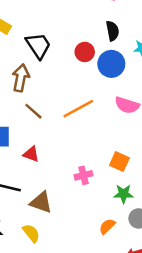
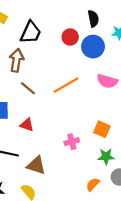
black trapezoid: (38, 45) -> (31, 32), turned 60

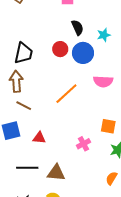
brown line: (28, 88) -> (24, 106), moved

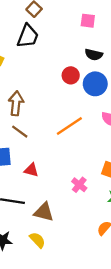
black semicircle: (77, 27) -> (94, 55), turned 119
black trapezoid: (23, 53) -> (28, 36), moved
pink cross: (83, 144) -> (79, 185), turned -32

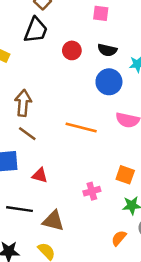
red circle: (71, 75) -> (72, 50), moved
orange line: (69, 126) -> (81, 128), turned 48
pink cross: (79, 185) -> (92, 191), turned 35

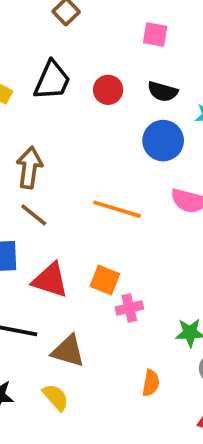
black trapezoid: (36, 30) -> (52, 80), moved
red triangle: (40, 175) -> (50, 280), size x1.5
orange square: (125, 175) -> (105, 280), moved
orange semicircle: (119, 238) -> (151, 383), moved, turned 147

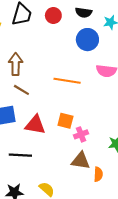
brown triangle: (68, 351) -> (81, 161), moved

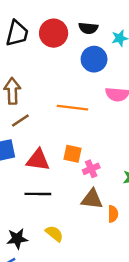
red circle: (53, 15) -> (54, 33), size x1.5
brown line: (21, 90) -> (20, 120), turned -63
black line: (20, 155) -> (38, 194), moved

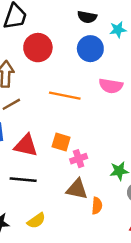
red circle: (54, 33) -> (38, 48), moved
yellow semicircle: (54, 234) -> (36, 221), turned 102

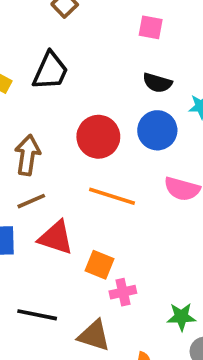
red circle: (38, 48) -> (98, 137), moved
red triangle: (26, 145) -> (56, 238), moved
brown triangle: (77, 189) -> (94, 336), moved

